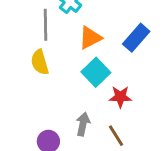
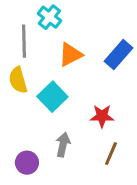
cyan square: (96, 72) -> (52, 97), moved
brown line: (116, 136) -> (111, 154), moved, turned 55

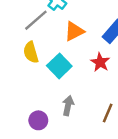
gray line: (24, 41) -> (36, 20), turned 50
red star: (102, 116) -> (100, 62), moved, turned 30

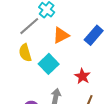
red star: (100, 62) -> (82, 76), moved

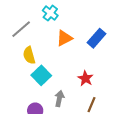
gray line: (29, 26) -> (21, 29), moved
cyan square: (49, 64) -> (41, 75), moved

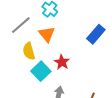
orange triangle: (64, 38) -> (47, 34), moved, turned -42
red star: (85, 78) -> (62, 62), moved

